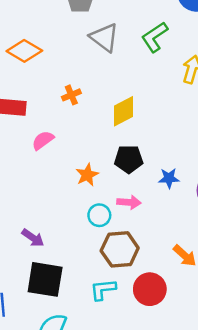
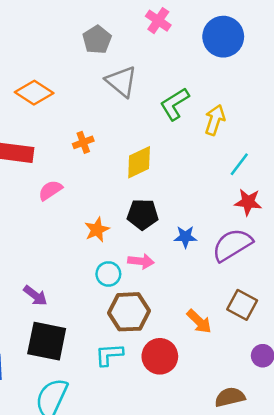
green L-shape: (155, 37) -> (175, 104), moved

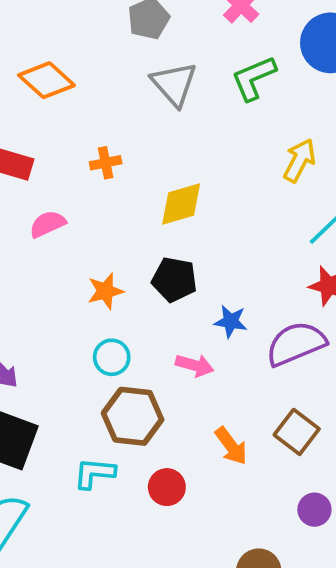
green L-shape: (175, 104) -> (254, 78), moved
pink arrow: (141, 261) -> (195, 365), moved
red circle: (160, 356) -> (167, 487), size x0.7

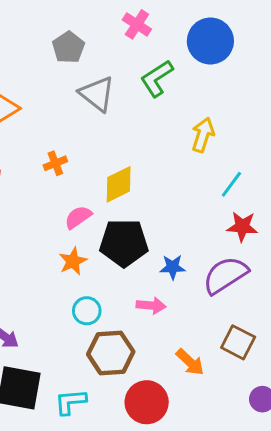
pink semicircle: (48, 224) -> (78, 217), moved
black pentagon: (174, 280) -> (124, 243), size x1.4
cyan L-shape: (94, 473) -> (70, 402), moved
red circle: (167, 487) -> (147, 402), size x1.5

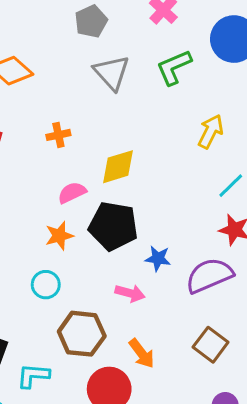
cyan circle: (87, 311) -> (46, 285), moved
orange arrow: (190, 362) -> (142, 354), moved

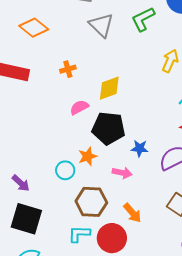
orange star: (59, 236) -> (88, 156), moved
cyan L-shape: (33, 376) -> (79, 234), moved

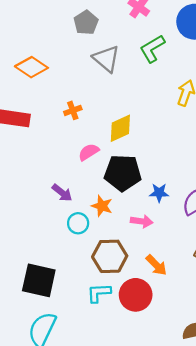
orange star: (88, 156) -> (102, 206), turned -30
purple arrow: (21, 183) -> (62, 193), moved

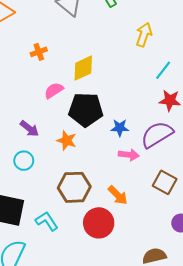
pink arrow: (142, 221) -> (129, 155), moved
cyan circle: (78, 223) -> (24, 161), moved
cyan L-shape: (99, 293) -> (47, 221), moved, turned 60

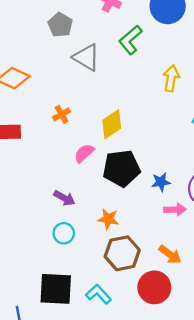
orange star: (67, 140) -> (108, 219), moved

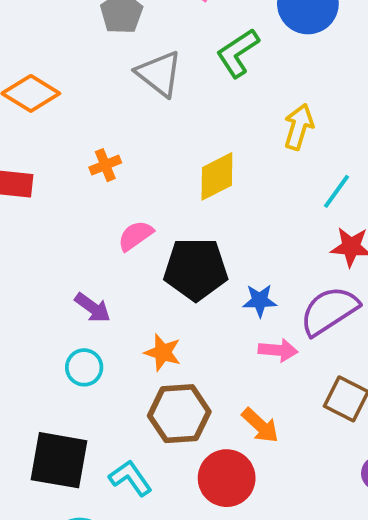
yellow diamond: (112, 124) -> (217, 176), moved

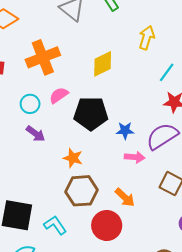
orange cross: (105, 165) -> (43, 57), size x2.0
cyan circle: (84, 367) -> (30, 104), moved

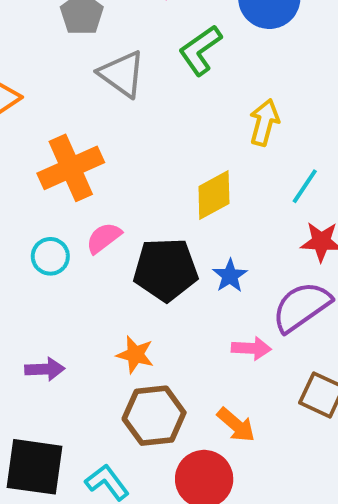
yellow diamond: (103, 64) -> (214, 195), moved
blue star: (125, 131) -> (230, 276), moved, turned -30
purple arrow: (36, 134) -> (45, 369), moved, turned -36

